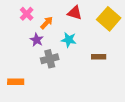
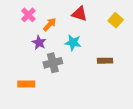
yellow square: (109, 19) -> (116, 20), size x0.6
orange rectangle: (16, 82) -> (26, 84), moved

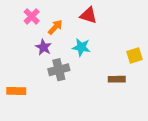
yellow square: (116, 20) -> (135, 56), moved, turned 32
brown rectangle: (105, 61) -> (117, 79), moved
orange rectangle: (26, 84) -> (16, 91), moved

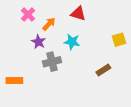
yellow square: (135, 56) -> (119, 40), moved
brown rectangle: (117, 79) -> (103, 70), turned -32

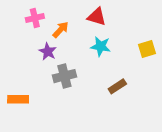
pink cross: (28, 15) -> (35, 18), turned 32
cyan star: (72, 42) -> (101, 46), moved
brown rectangle: (103, 70) -> (117, 86), moved

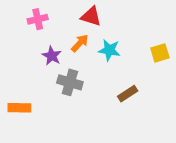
red triangle: (97, 17) -> (91, 16), moved
orange arrow: (61, 30) -> (80, 43), moved
gray cross: (64, 76) -> (70, 82), turned 30

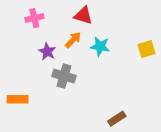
brown rectangle: (128, 94) -> (117, 119), moved

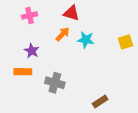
purple star: (47, 52) -> (32, 51), moved
gray cross: (64, 76) -> (55, 83), moved
orange rectangle: (18, 99) -> (23, 72), moved

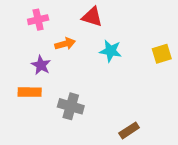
orange arrow: (63, 34) -> (65, 44), moved, turned 32

